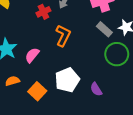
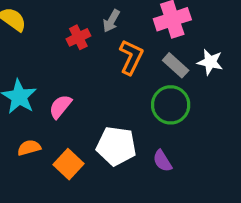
orange L-shape: (63, 36) -> (131, 57), moved
green circle: (117, 54) -> (171, 105), moved
white pentagon: (67, 80) -> (116, 146), turned 30

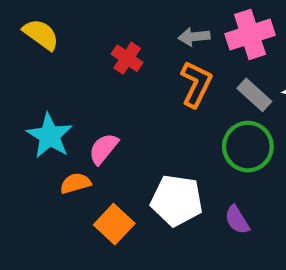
gray arrow: (111, 21) -> (194, 37), moved, turned 55
red cross: (78, 37) -> (127, 58), turned -30
orange semicircle: (29, 148) -> (75, 183), moved

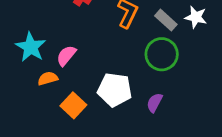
purple semicircle: (237, 220) -> (155, 103), turned 60

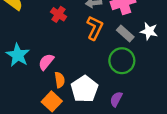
orange semicircle: (48, 78) -> (60, 80), moved, turned 98
white pentagon: (115, 90) -> (85, 89), turned 30

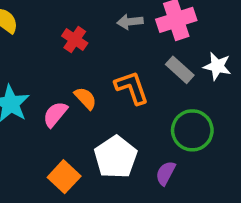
orange L-shape: (95, 28) -> (132, 88), moved, turned -45
green circle: (122, 61) -> (192, 130), moved
orange semicircle: (60, 80) -> (85, 98), moved, turned -35

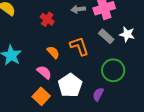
pink semicircle: (55, 114) -> (44, 72), moved, turned 91

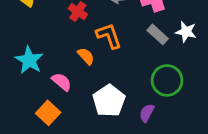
orange L-shape: (79, 46) -> (109, 36), moved
pink semicircle: (44, 72) -> (62, 82), moved
orange square: (41, 96) -> (48, 113), moved

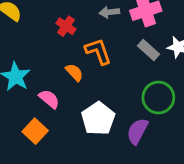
purple semicircle: (147, 113) -> (137, 131), size x1.4

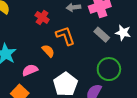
pink semicircle: (49, 99) -> (30, 70), turned -63

